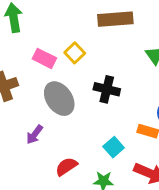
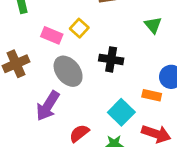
purple arrow: (35, 134) -> (48, 106), size x1.6
cyan square: (114, 147) -> (121, 112), size x1.4

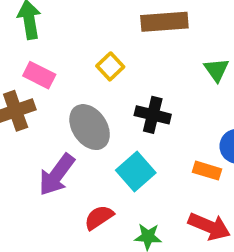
pink rectangle: (52, 35) -> (39, 75), moved
cyan square: (121, 112) -> (136, 171), moved

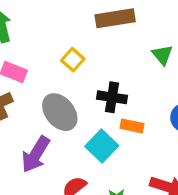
orange rectangle: (207, 171) -> (132, 126), moved

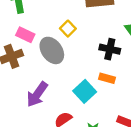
black cross: (112, 97) -> (110, 49), moved
gray ellipse: (60, 112) -> (52, 50), moved

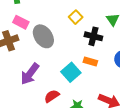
yellow square: (68, 29) -> (76, 17), moved

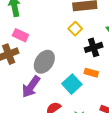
gray ellipse: (43, 36) -> (44, 62), moved, turned 70
black cross: (93, 36) -> (94, 47), turned -30

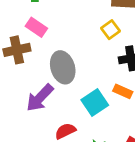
gray ellipse: (44, 62) -> (63, 67), turned -60

